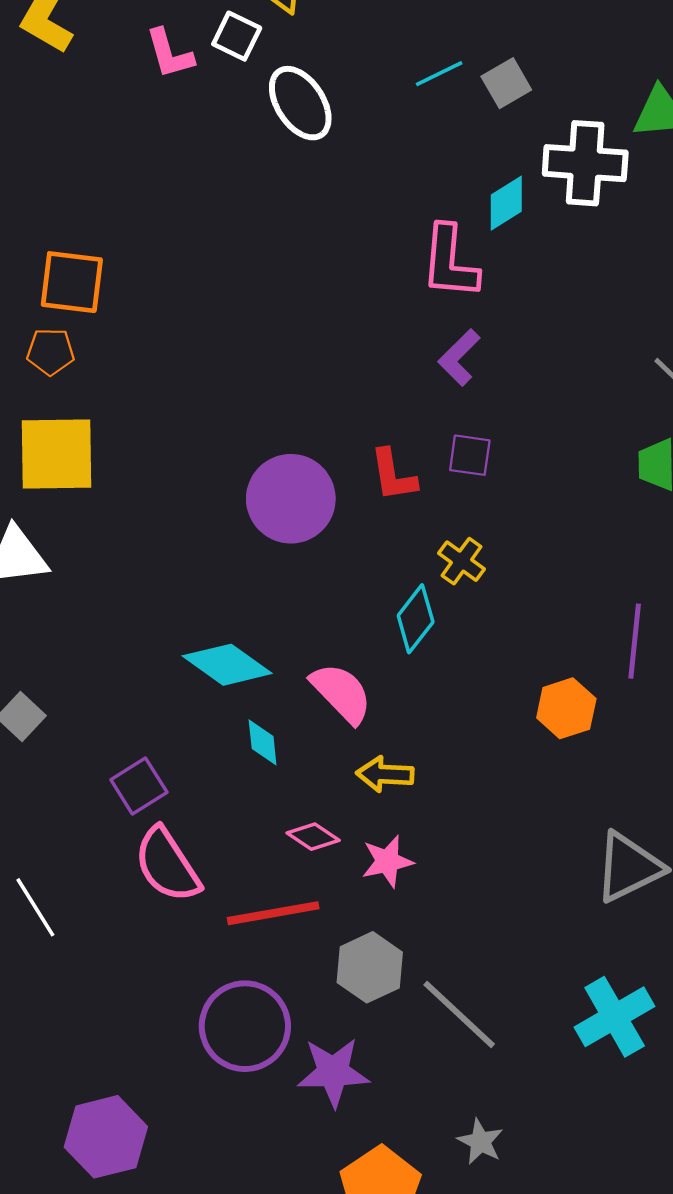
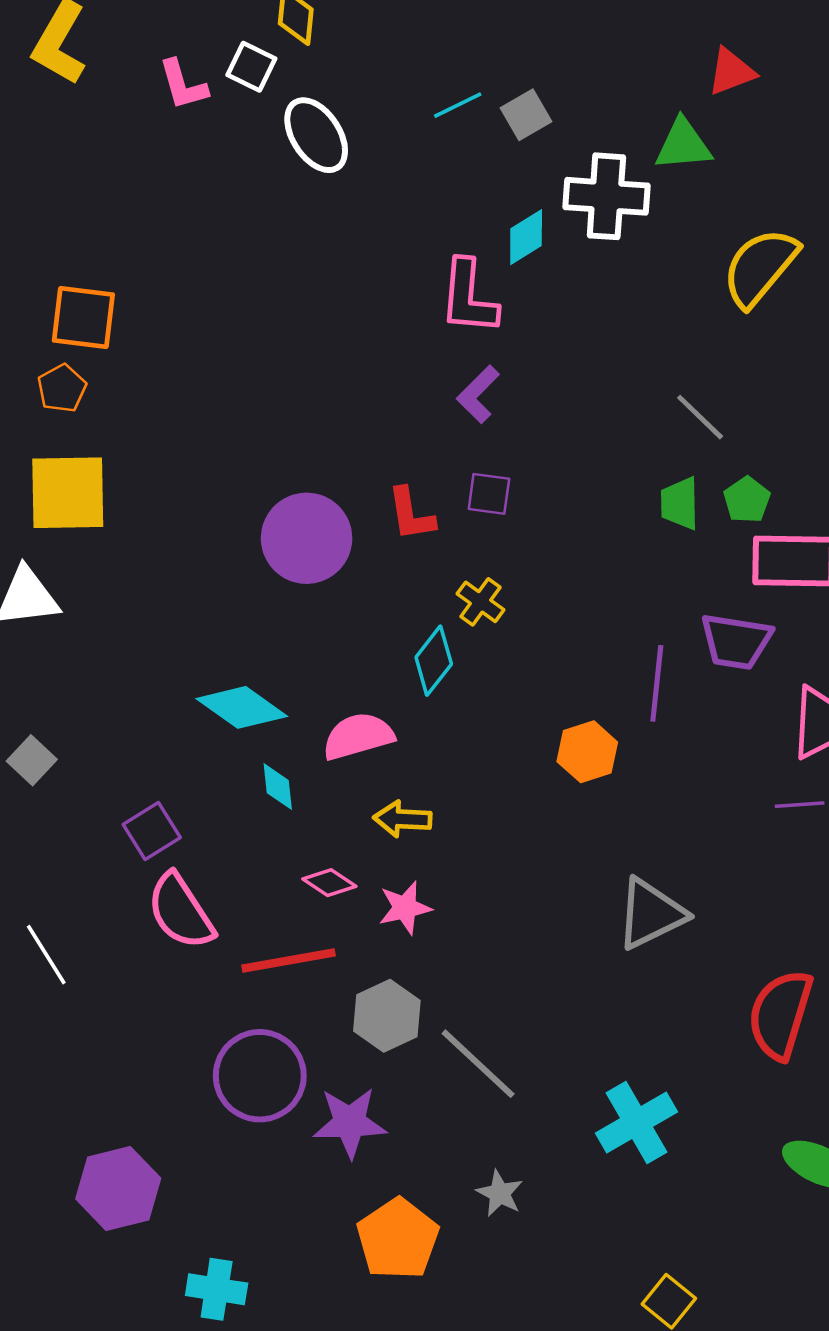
orange pentagon: (51, 352) -> (62, 388), turned -30
pink semicircle: (341, 693) -> (358, 736), turned -62
cyan cross: (615, 1017) -> (636, 1123), moved

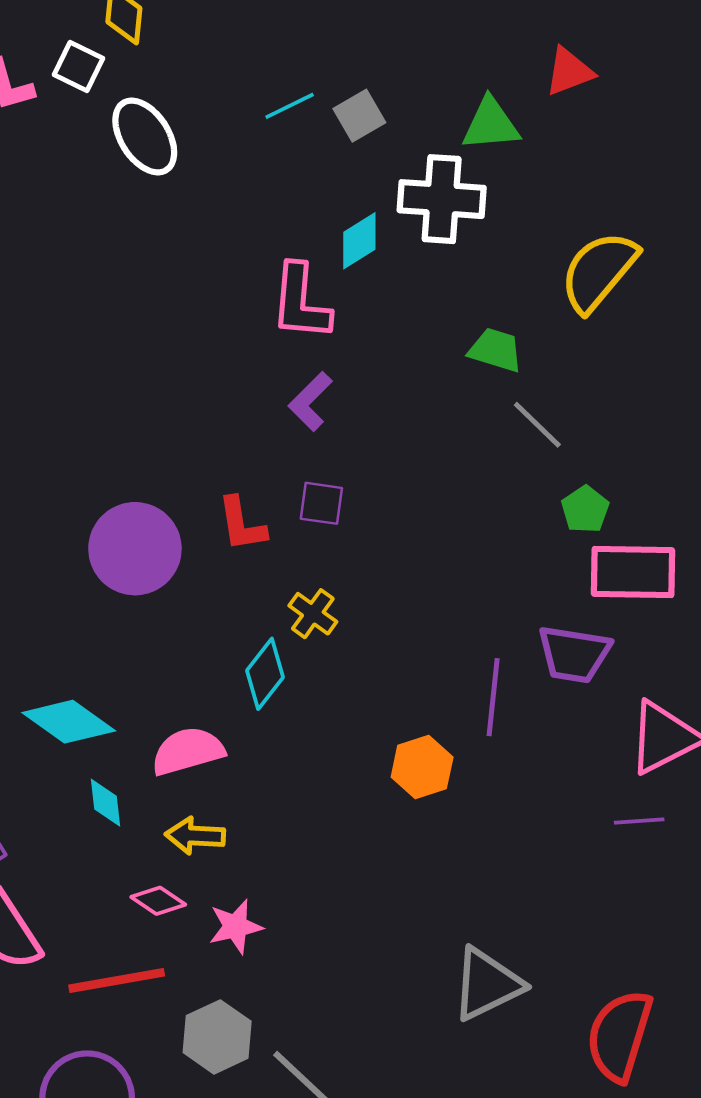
green triangle: (683, 145) -> (491, 124), moved
green trapezoid: (680, 503) -> (496, 350), moved, turned 108
yellow arrow: (403, 819) -> (195, 836), moved
gray triangle: (651, 914) -> (487, 984), moved

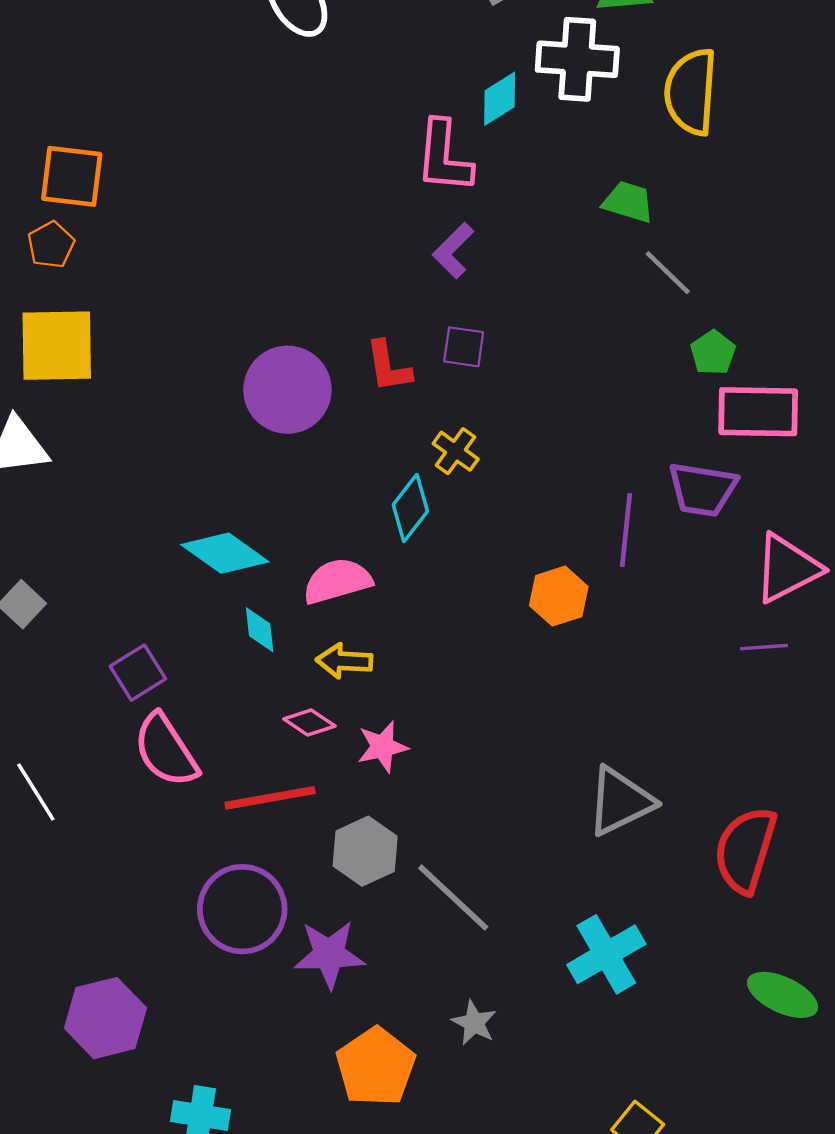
yellow semicircle: (599, 271) -> (691, 92), moved, turned -36

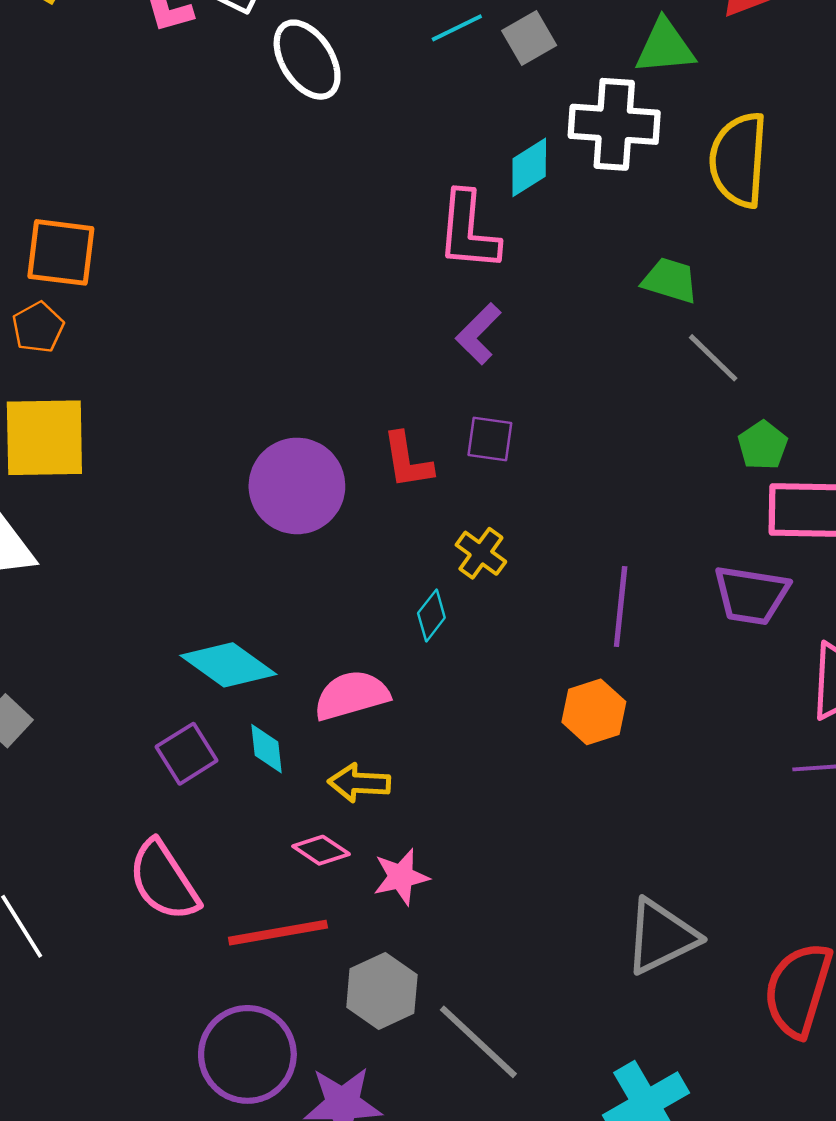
cyan diamond: (410, 508) -> (431, 615), size x0.7
purple line: (626, 530) -> (621, 607), moved
purple square: (138, 673) -> (187, 754), moved

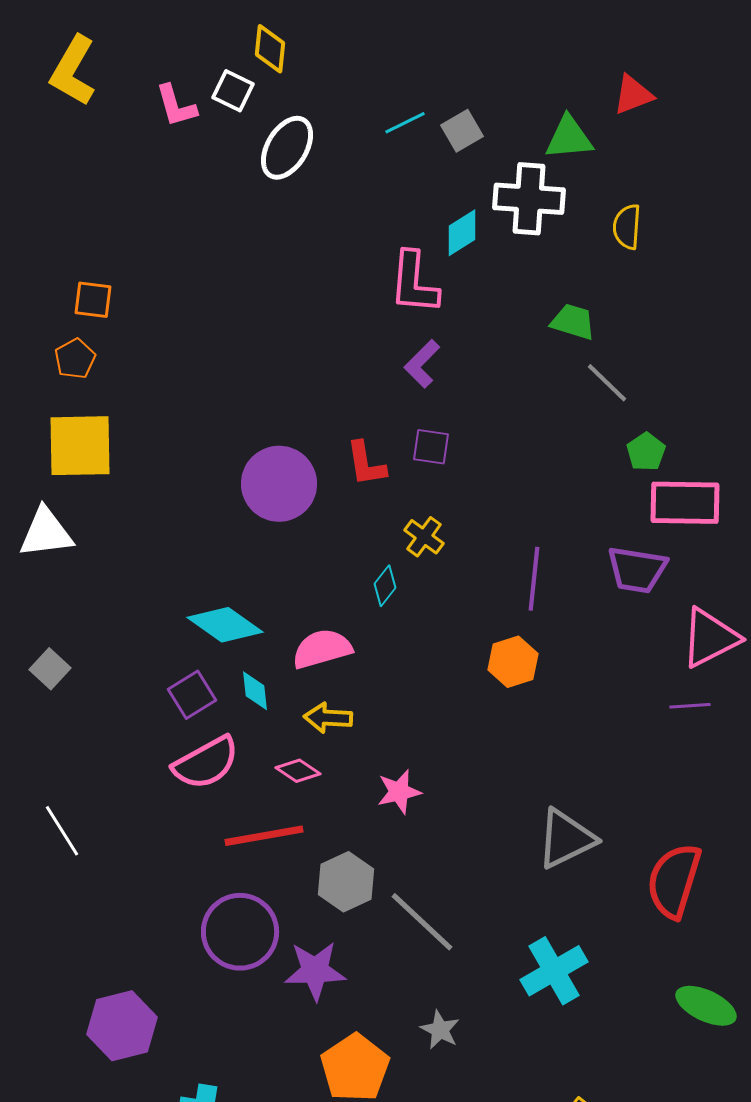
white ellipse: (307, 60) -> (287, 148), turned 64
yellow semicircle: (739, 160) -> (627, 227), size x0.6
orange square: (61, 252) -> (93, 300), size x0.7
pink star: (401, 877) -> (399, 792), moved
pink semicircle: (164, 881) -> (206, 763), moved, turned -86

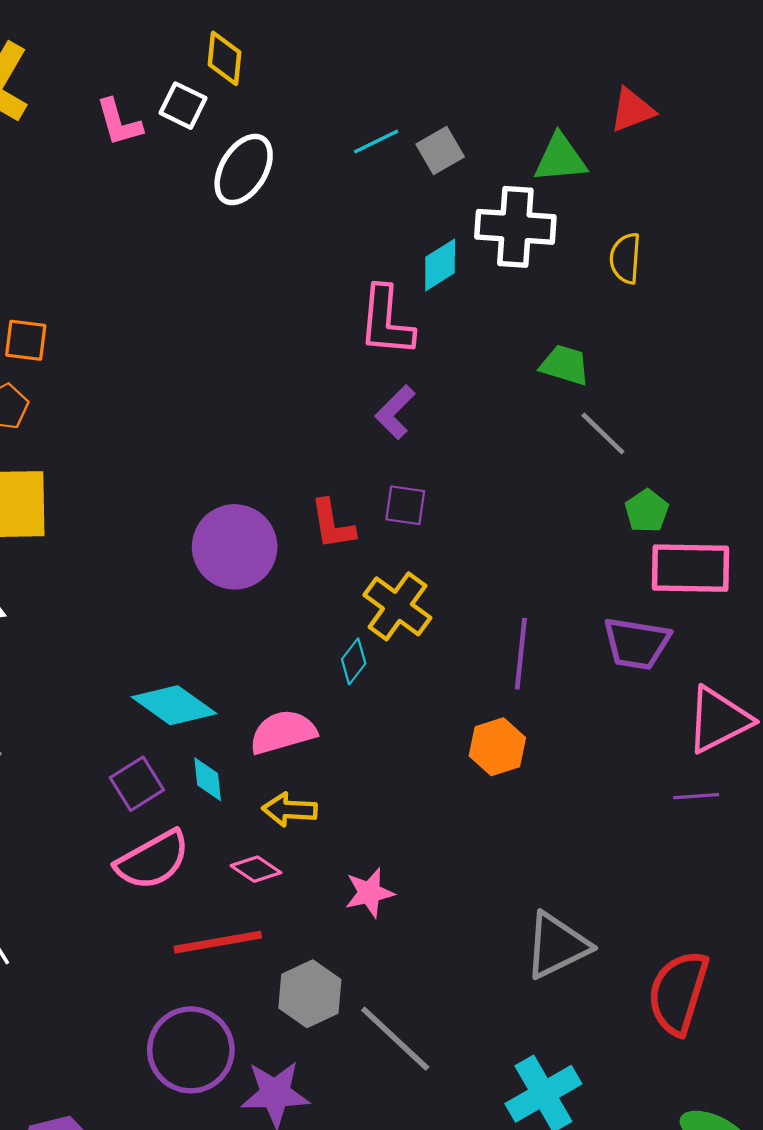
yellow cross: (424, 537) -> (397, 606), size x1.5

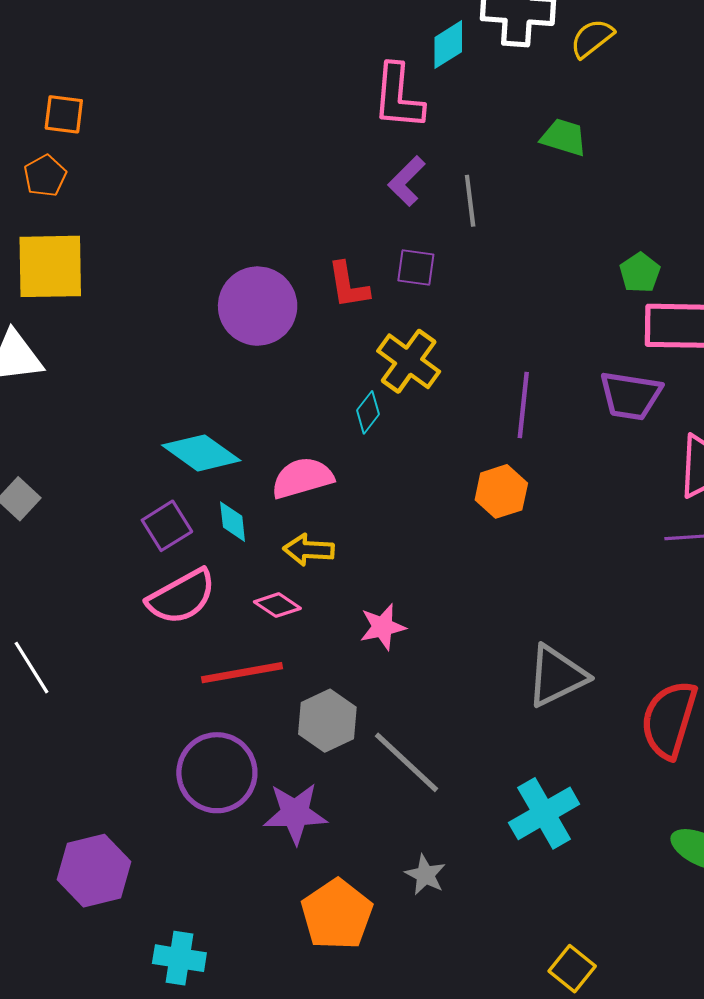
yellow semicircle: (625, 258) -> (592, 38), moved, turned 48
gray line: (603, 433) -> (470, 201), moved, turned 39

